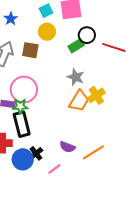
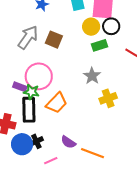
yellow circle: (47, 32) -> (91, 27), moved
black circle: (87, 35) -> (111, 26), moved
orange trapezoid: (79, 101) -> (57, 103), moved
orange line: (93, 152) -> (93, 153), turned 40

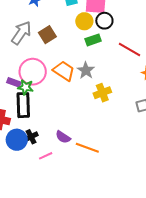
brown square: (54, 40) -> (47, 35), turned 36
orange trapezoid: (57, 103) -> (64, 71), moved, turned -100

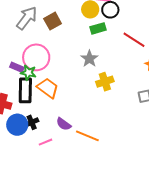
orange trapezoid: (64, 71) -> (48, 88), moved

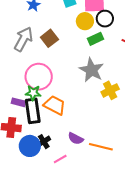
gray star: (89, 59) -> (91, 70), size x1.4
purple rectangle: (17, 67) -> (18, 102), moved

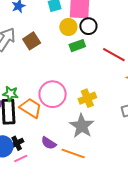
gray star: (91, 70) -> (82, 126), moved
pink circle: (39, 77) -> (53, 94), moved
pink line: (60, 159) -> (21, 158), moved

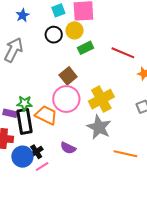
black circle: (88, 26) -> (54, 35), moved
brown square: (32, 41) -> (68, 76), moved
yellow cross: (87, 98) -> (101, 99), size x1.4
orange line: (73, 153) -> (125, 154), moved

